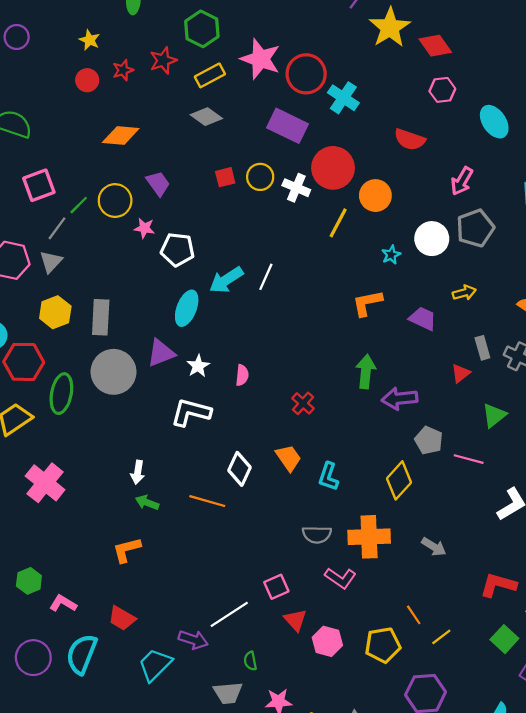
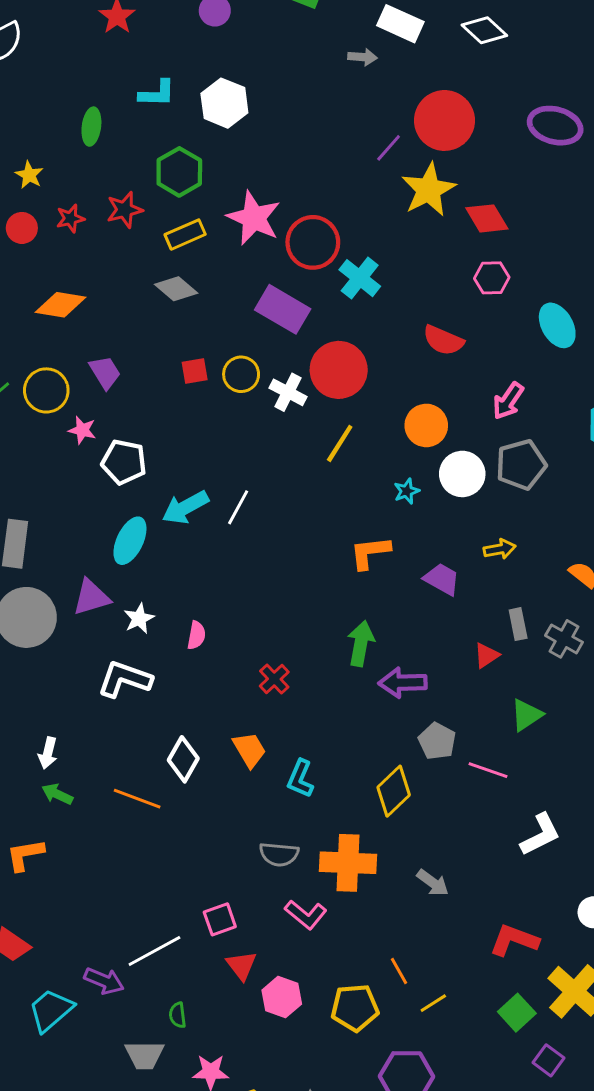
orange circle: (375, 196) -> (426, 425), moved

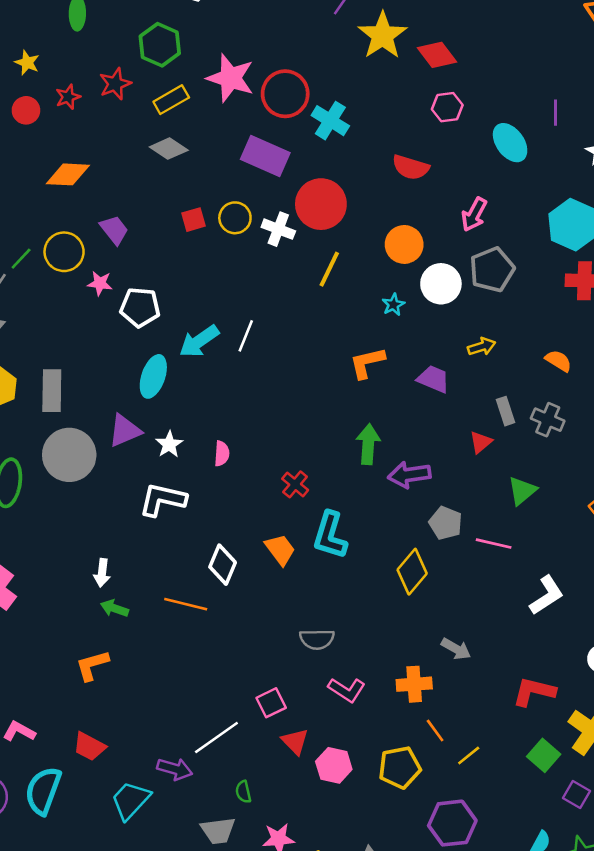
cyan L-shape: (300, 779) -> (330, 535), moved, size x1.4
orange cross: (348, 863) -> (414, 684), moved, size x0.7

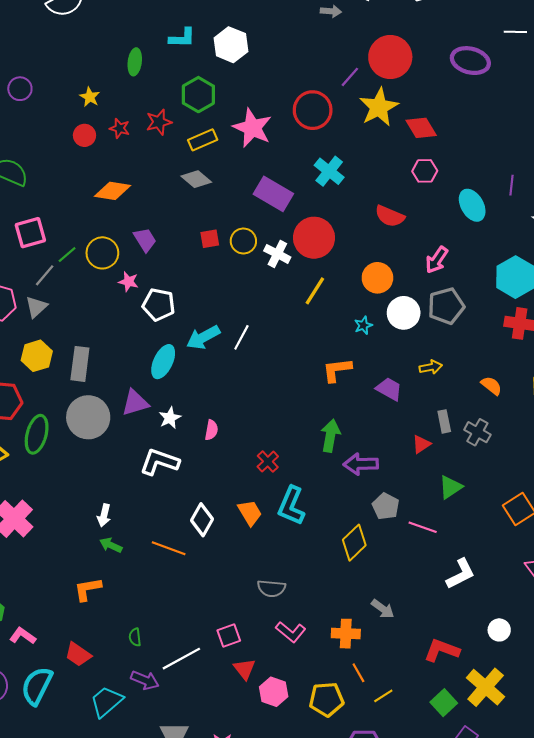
red circle: (285, 94) -> (313, 110), moved
red star: (68, 97) -> (120, 128), turned 30
green semicircle: (243, 792) -> (135, 637), moved

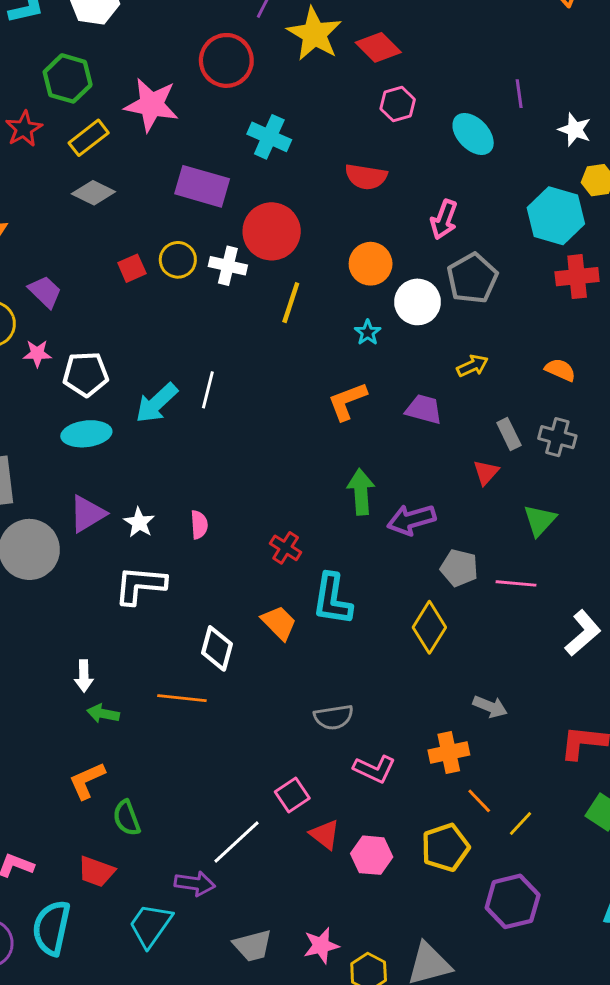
cyan ellipse: (163, 362) -> (86, 434), moved, turned 72
green semicircle: (135, 637) -> (127, 818), moved, size x1.4

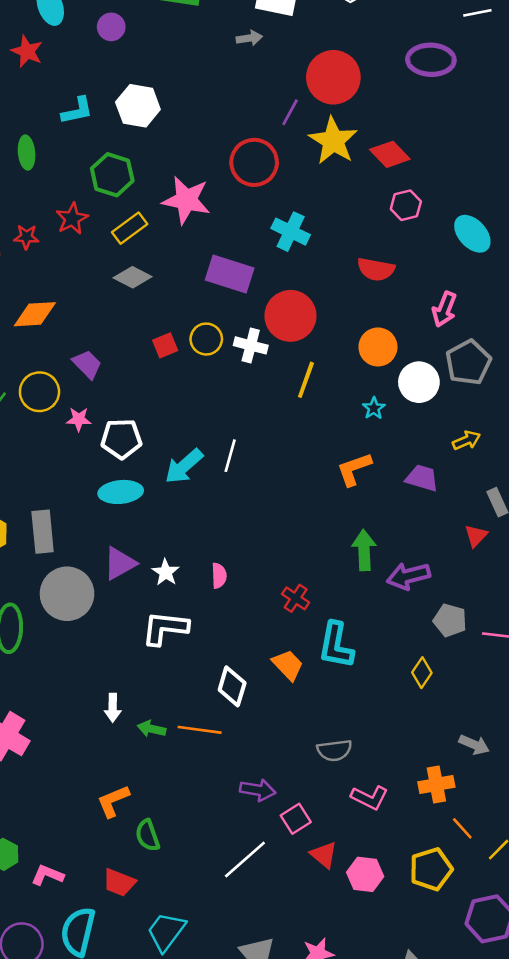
yellow diamond: (429, 627) -> (422, 673), size x0.7
green arrow: (103, 714) -> (152, 729), moved
purple arrow: (195, 883) -> (258, 790), moved

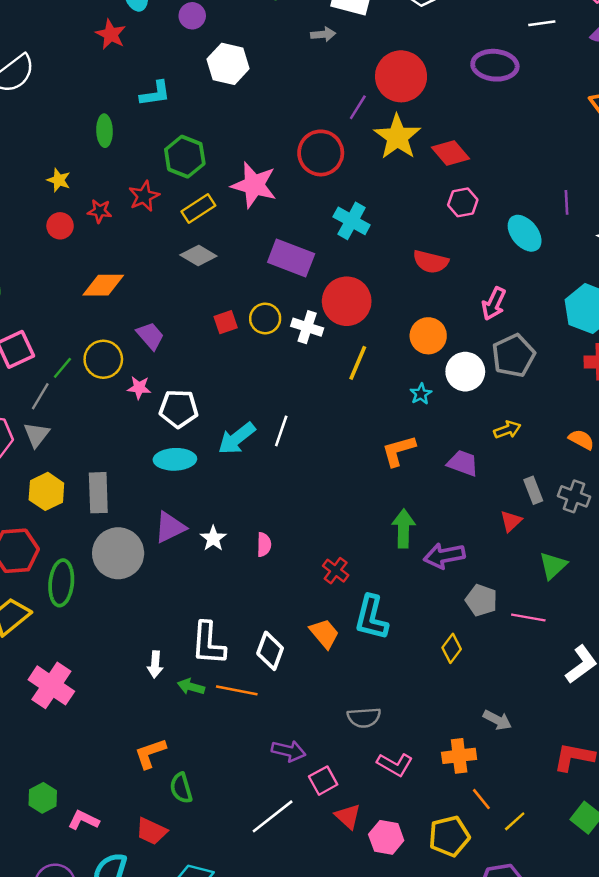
white hexagon: (138, 106) -> (228, 64), moved
white L-shape: (165, 628) -> (208, 643), moved, turned -96

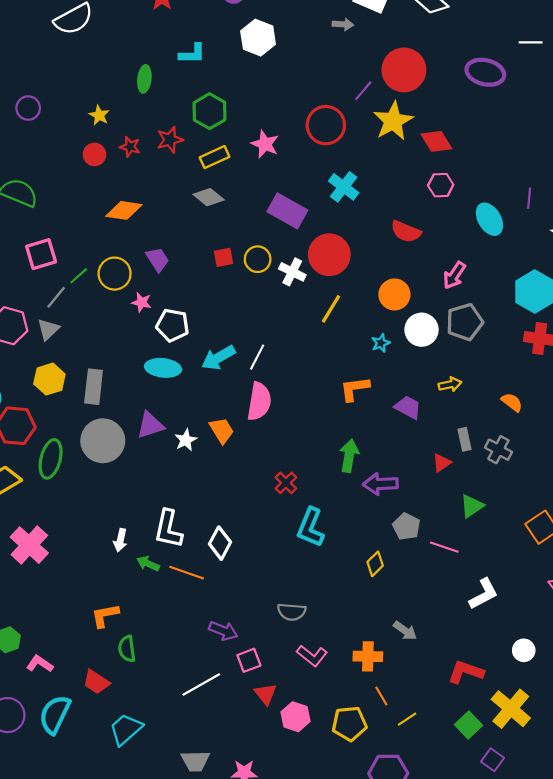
pink star: (254, 185) -> (265, 144), size x0.7
pink semicircle: (264, 545) -> (259, 401), moved, size x1.8
orange trapezoid: (324, 634) -> (222, 430), moved

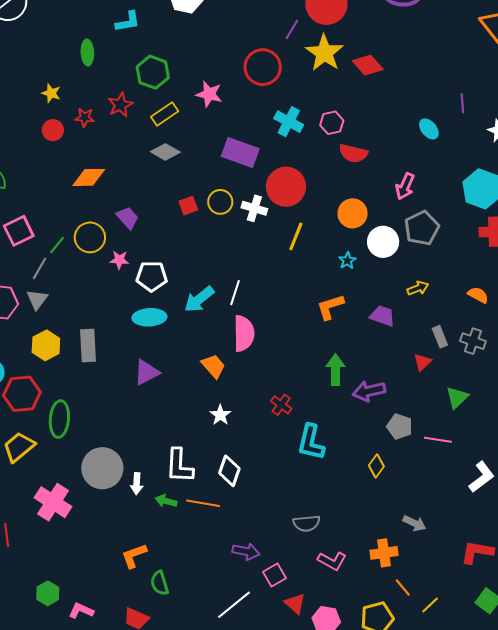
pink hexagon: (441, 185) -> (332, 123), moved
cyan ellipse: (489, 219) -> (429, 129), size x0.7
white star: (186, 440) -> (220, 415), moved
gray circle: (103, 441) -> (102, 468), moved

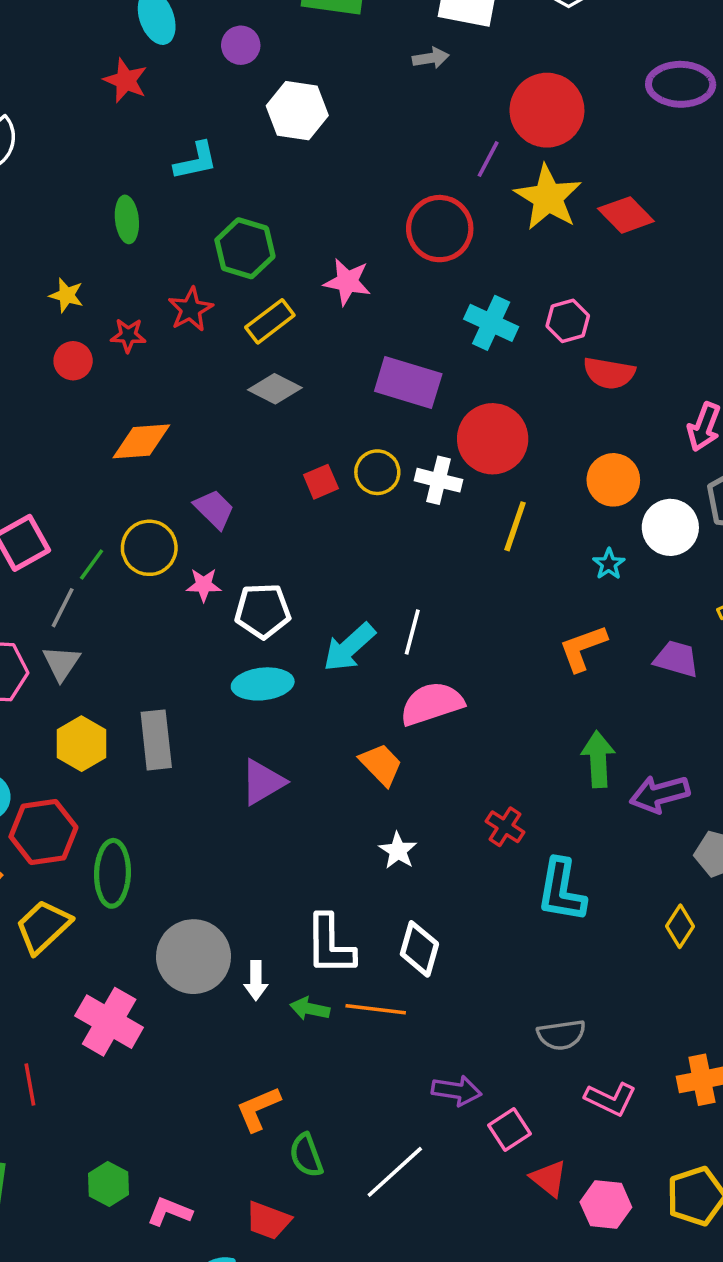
pink semicircle: (244, 333) -> (432, 704), turned -105
white line: (234, 605) -> (395, 1172), moved

